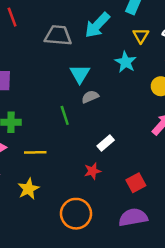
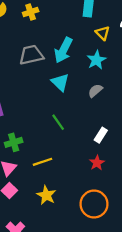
cyan arrow: (97, 25) -> (63, 50), moved
cyan star: (126, 62) -> (96, 60), turned 30
gray semicircle: (90, 97) -> (95, 91), moved

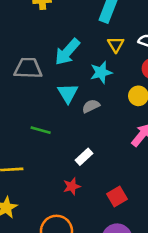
gray trapezoid: (31, 55) -> (28, 68), moved
cyan triangle: (60, 82) -> (68, 93), moved
green line: (58, 122) -> (41, 130), turned -54

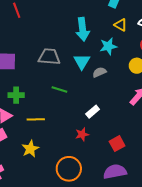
yellow triangle: (116, 44) -> (121, 25), turned -32
cyan arrow: (67, 52) -> (83, 29), turned -50
gray trapezoid: (28, 68) -> (49, 57), moved

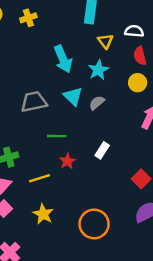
yellow triangle: (121, 25) -> (105, 41), turned 40
red star: (82, 134) -> (67, 161), moved

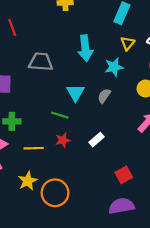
cyan triangle: (73, 96) -> (75, 93), moved
gray trapezoid: (34, 102) -> (41, 62), moved
gray semicircle: (97, 103) -> (104, 96), turned -32
orange circle: (94, 224) -> (55, 193), moved

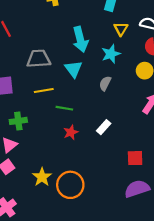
cyan triangle: (75, 93) -> (74, 69), moved
yellow line: (34, 148) -> (44, 91), moved
red square: (124, 175) -> (135, 158), turned 35

